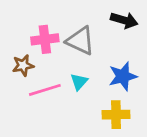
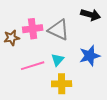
brown star: (23, 65) -> (12, 38), moved
yellow cross: (116, 115) -> (62, 84), moved

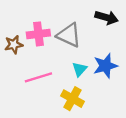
cyan triangle: (58, 60) -> (80, 69), moved
yellow cross: (62, 84) -> (72, 99), turned 30

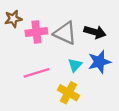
black arrow: (107, 18) -> (95, 32), moved
brown star: (14, 45) -> (13, 19), moved

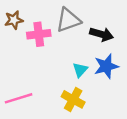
gray triangle: (65, 33) -> (68, 20), moved, turned -45
pink line: (36, 73) -> (19, 98), moved

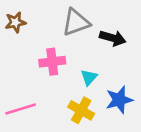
pink cross: (39, 34) -> (52, 62), moved
blue star: (106, 66) -> (119, 100), moved

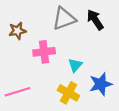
brown star: (15, 22) -> (17, 31), moved
black arrow: (113, 38) -> (95, 20), moved, turned -140

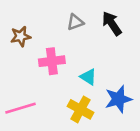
gray triangle: (64, 19) -> (75, 22), size x0.6
cyan triangle: (75, 65) -> (88, 77), turned -40

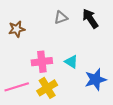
pink cross: (52, 61) -> (42, 62), moved
yellow cross: (81, 109) -> (47, 88), moved, turned 30

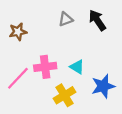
pink line: (17, 87) -> (18, 78), moved, turned -30
yellow cross: (47, 88) -> (64, 95), moved

